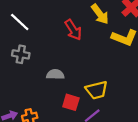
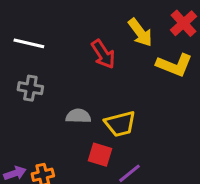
white line: (20, 22) -> (29, 43), turned -30
yellow trapezoid: (97, 90) -> (120, 124), moved

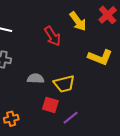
yellow L-shape: (174, 65) -> (100, 57), moved

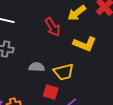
yellow arrow: (78, 21) -> (77, 13), turned 90
yellow L-shape: (100, 57) -> (85, 44), moved

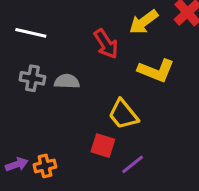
gray semicircle: (37, 67) -> (67, 81), moved
yellow trapezoid: (64, 72) -> (123, 114), turned 65

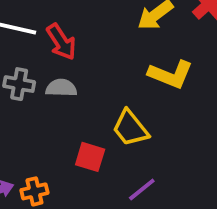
red arrow: (106, 44) -> (61, 42), moved
red square: (103, 146) -> (90, 157), moved

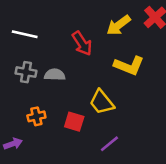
red arrow: (61, 42) -> (82, 43), moved
orange cross: (34, 191) -> (36, 116), moved

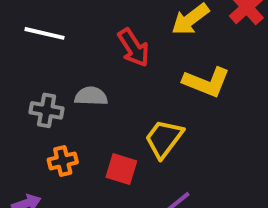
gray cross: (26, 72) -> (47, 110), moved
yellow trapezoid: (102, 102) -> (164, 139), turned 76

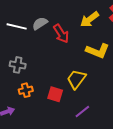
gray semicircle: (91, 96) -> (40, 23), moved, turned -35

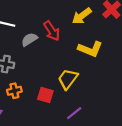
gray semicircle: (40, 23) -> (29, 39), moved

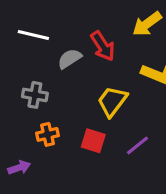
yellow trapezoid: (68, 79) -> (112, 101), moved
purple line: (74, 113) -> (137, 145), moved

